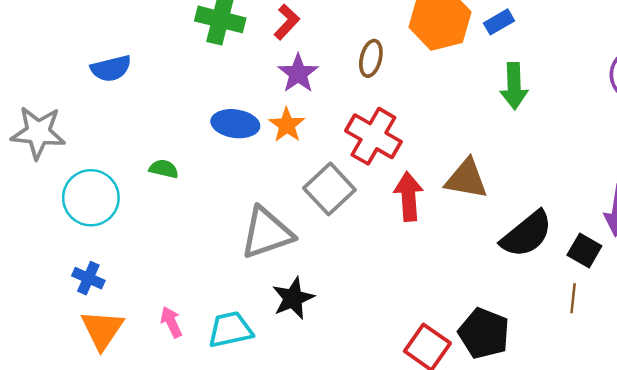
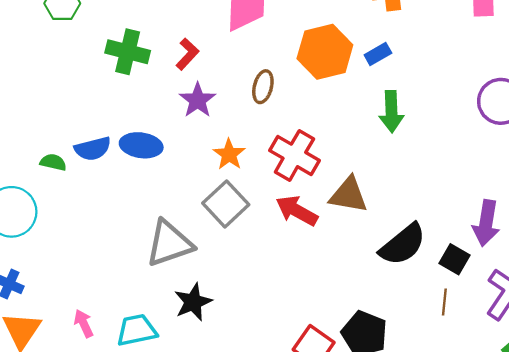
blue semicircle: (111, 68) -> (93, 149), moved
orange star: (287, 125) -> (229, 154), moved
red cross: (373, 136) -> (294, 155), moved
green semicircle: (164, 169) -> (53, 162), moved
red arrow: (409, 197) -> (297, 211), turned -57

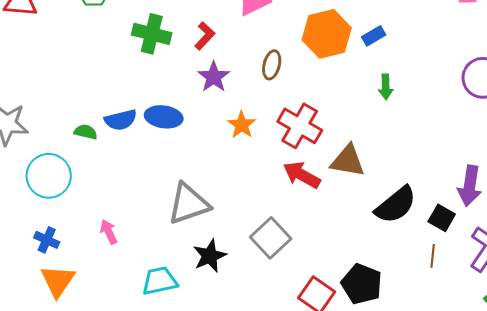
green arrow: (391, 111) -> (386, 87), size x0.7
gray square: (226, 204) -> (271, 238), moved
pink arrow: (84, 323) -> (109, 232), moved

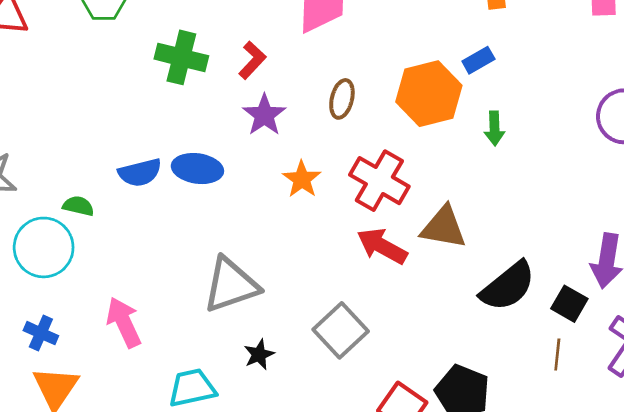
orange hexagon: (327, 34) -> (429, 94), moved
green semicircle: (86, 132) -> (78, 206), moved
pink arrow: (109, 232) -> (124, 322), size x1.5
black star: (210, 256) -> (259, 354), size x0.7

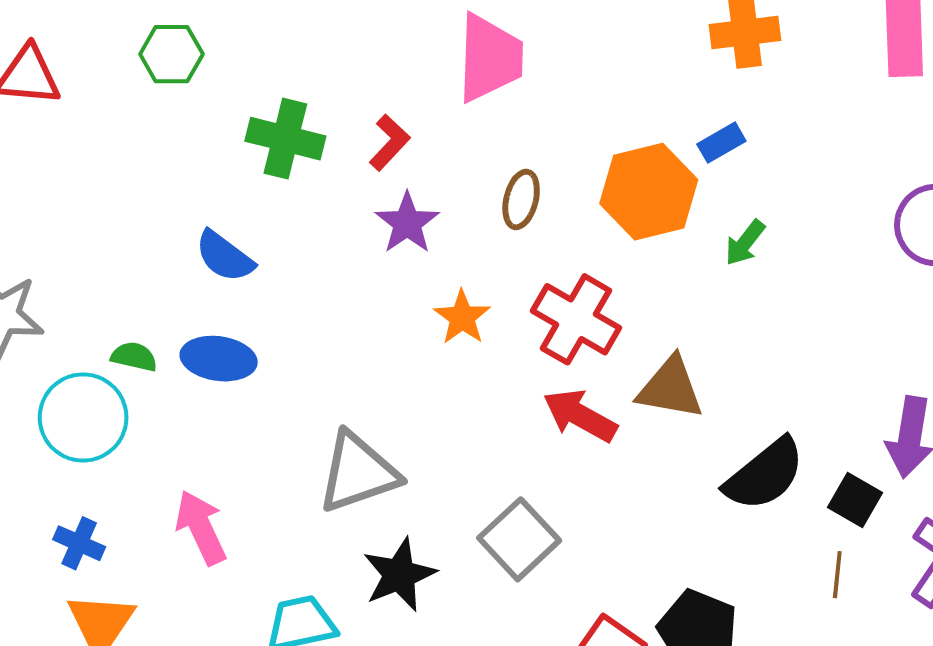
green arrow: (494, 128) -> (745, 243), turned 40
blue ellipse: (197, 169) -> (219, 359), moved
blue semicircle: (140, 173) -> (224, 256), moved, turned 51
black star: (259, 354) -> (399, 575), size x1.6

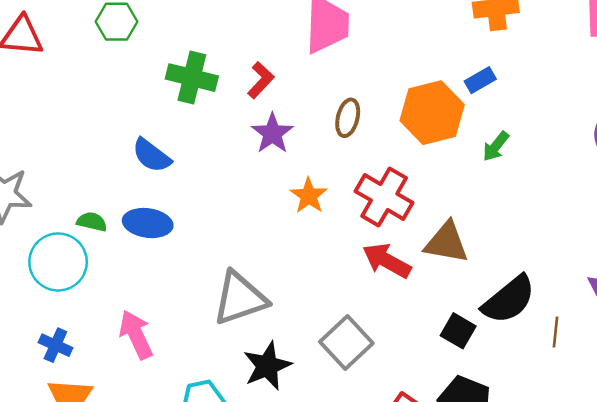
black square: (855, 500) -> (458, 331), moved
brown line: (837, 575) -> (555, 332), moved

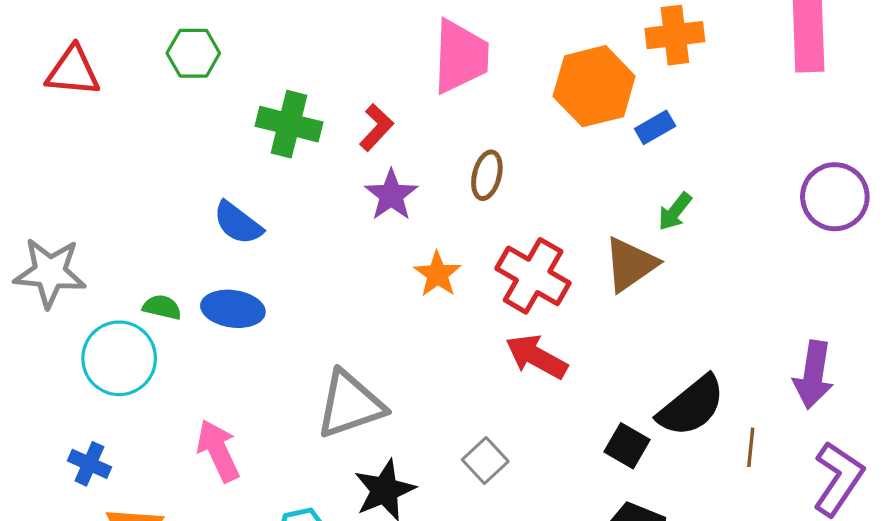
orange hexagon: (432, 113) -> (594, 86), moved
brown triangle: (446, 242) -> (630, 264), moved, turned -45
gray square: (346, 342) -> (485, 461), size x0.7
blue cross: (55, 345) -> (89, 464), moved

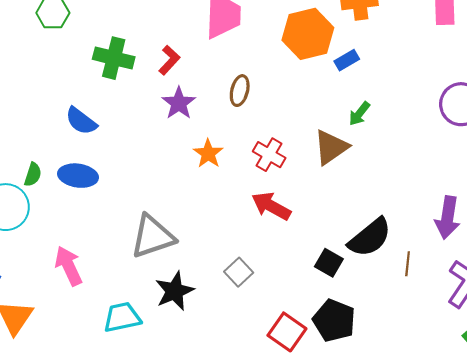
red cross: (533, 276) -> (269, 155), size x0.7
green semicircle: (162, 307) -> (33, 175), turned 95

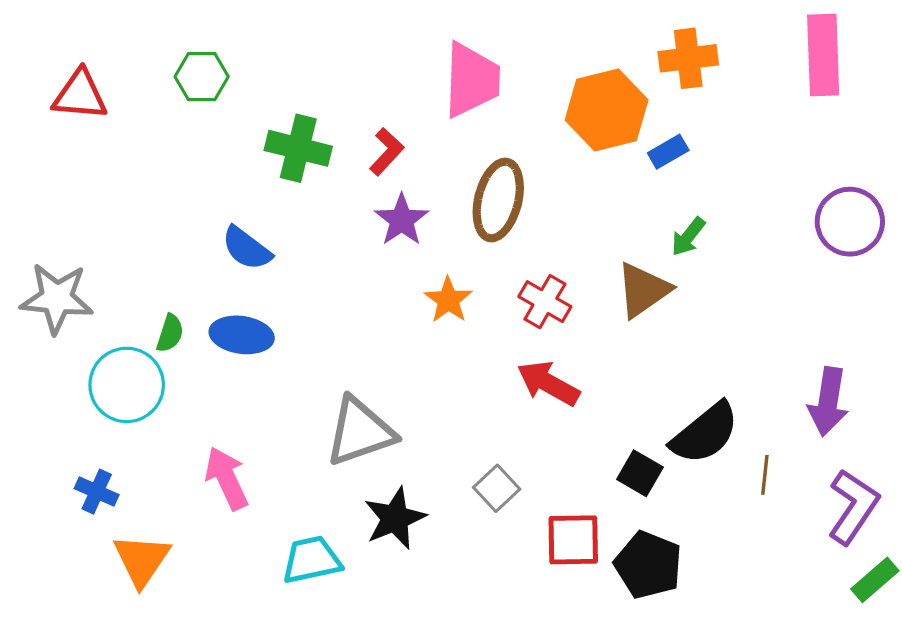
brown ellipse: (240, 91) -> (498, 200), size x1.6
red square: (287, 332) -> (573, 540), moved, turned -36

